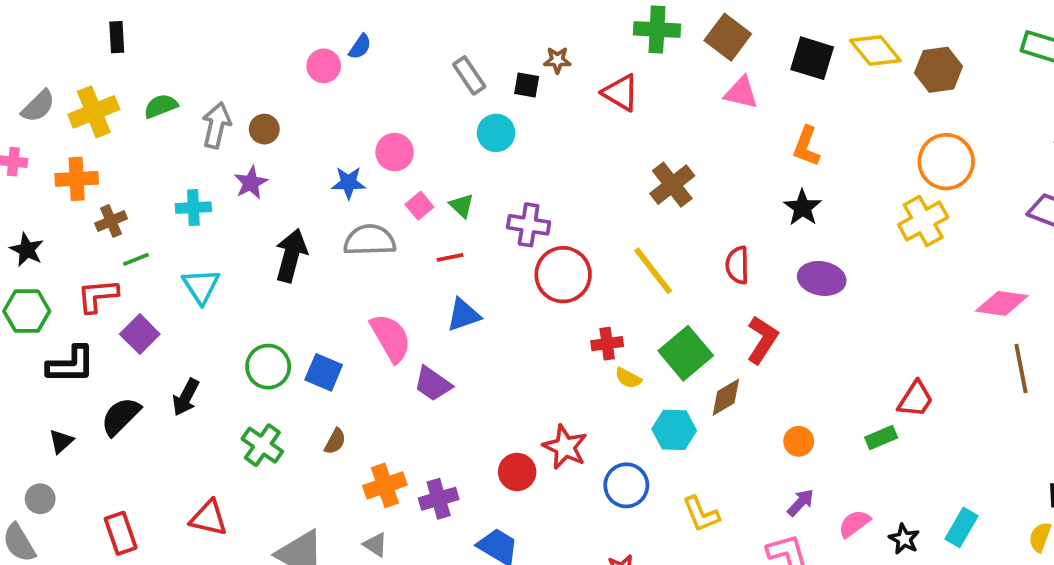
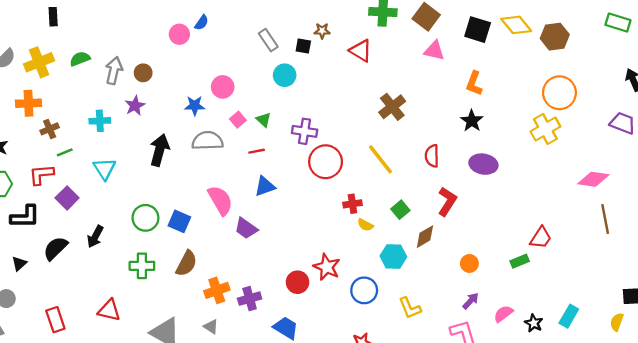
green square: (686, 353) -> (400, 210), size x0.6
brown semicircle: (335, 441) -> (186, 263), size x1.6
green cross: (262, 445) -> (142, 266), turned -35

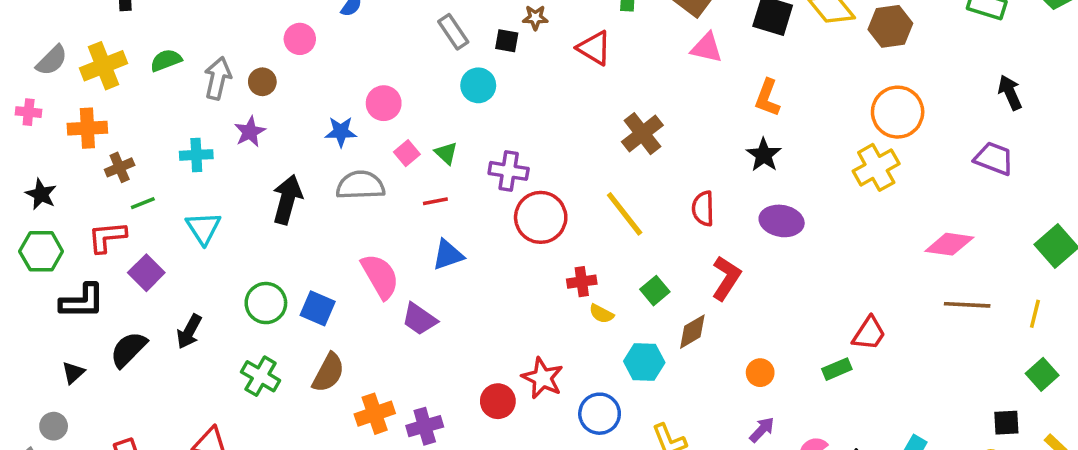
pink circle: (179, 34) -> (300, 39), moved
brown line: (605, 219) -> (967, 305), turned -76
green cross: (142, 266) -> (261, 376), turned 30

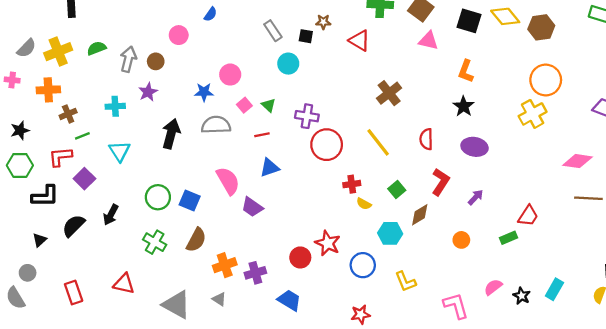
black star: (41, 194) -> (20, 130), turned 30
purple arrow: (762, 430) -> (476, 197), moved

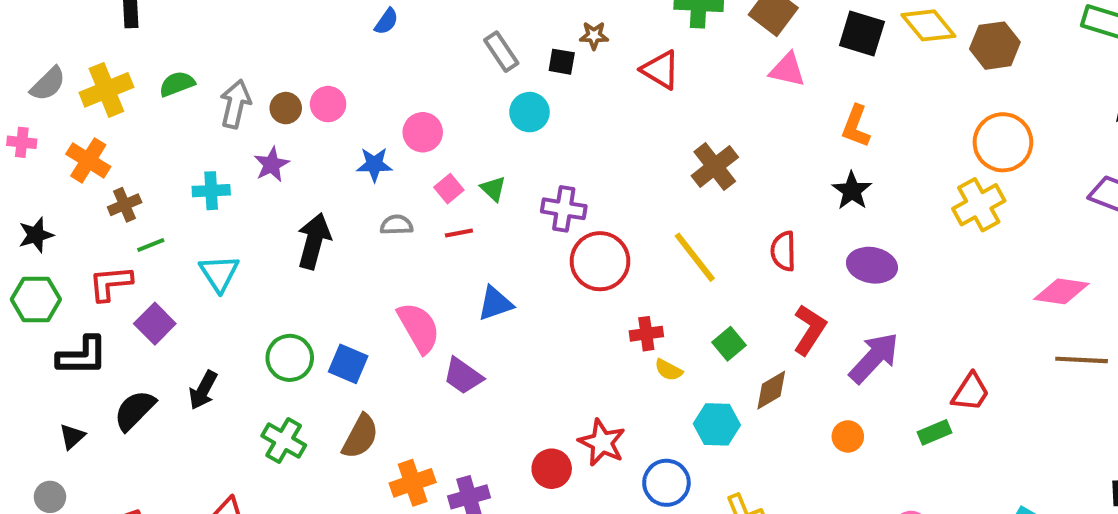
pink circle: (179, 35) -> (328, 104), moved
orange cross: (48, 90) -> (88, 160), turned 35
gray semicircle: (216, 125) -> (397, 225), size x0.6
red line: (262, 135) -> (459, 233), moved
purple arrow: (476, 197) -> (874, 358), size x1.8

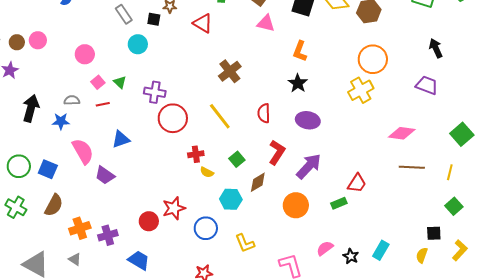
blue star: (374, 164) -> (61, 121), moved
orange circle: (848, 436) -> (296, 205), size x1.6
red star: (602, 442) -> (174, 208), turned 30

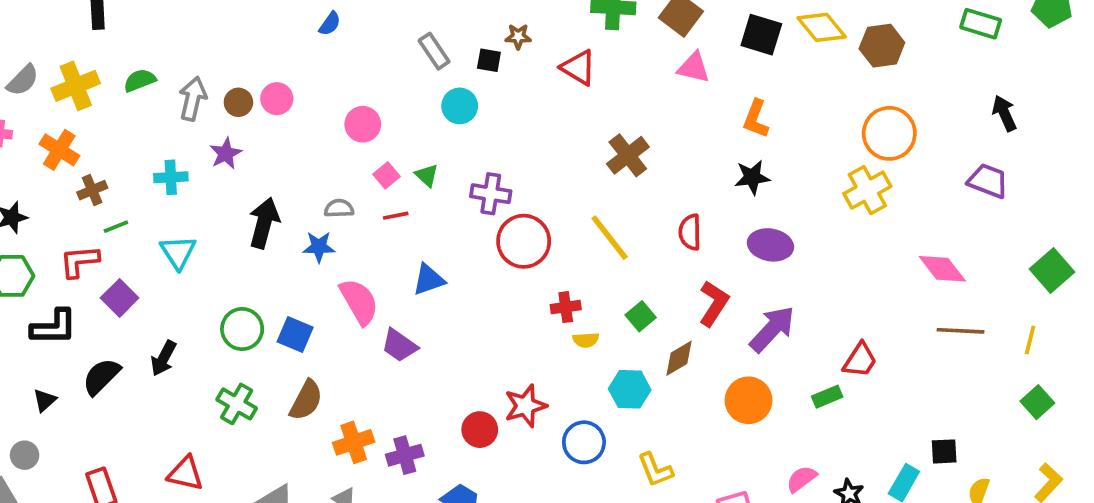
black star: (298, 83) -> (752, 177), turned 30
pink diamond: (402, 133) -> (942, 269), turned 44
yellow semicircle: (207, 172) -> (586, 340), turned -32
black square: (434, 233) -> (944, 451), moved

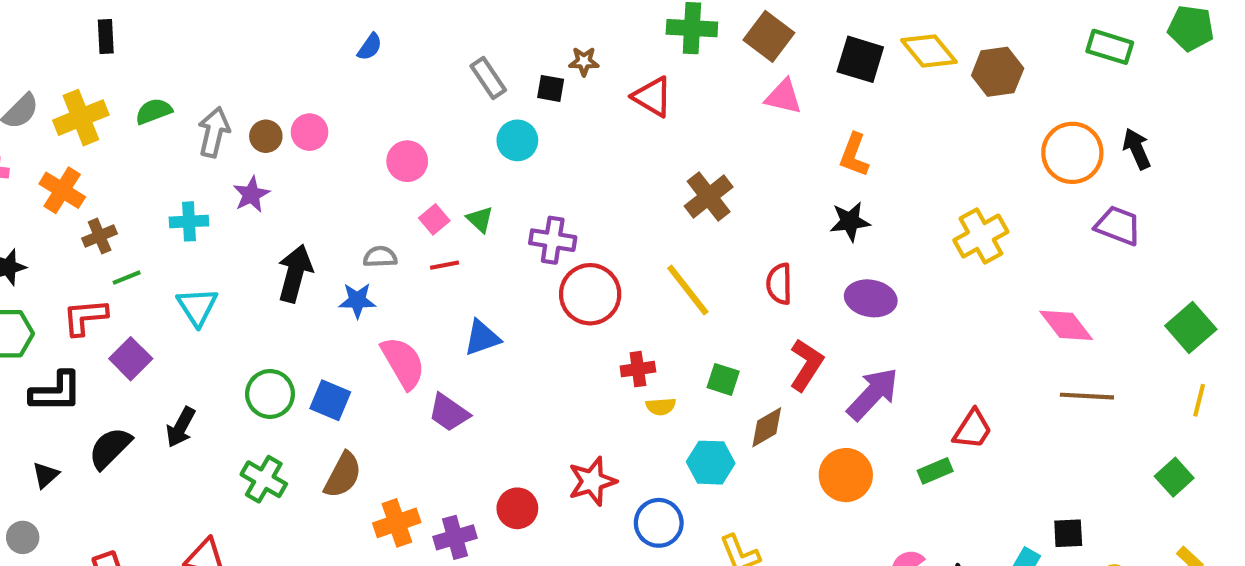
orange circle: (889, 133) -> (1072, 153), moved
green square: (641, 316) -> (723, 379), turned -32
yellow line: (1030, 340) -> (1199, 400), moved
red circle: (480, 430) -> (517, 508), moved

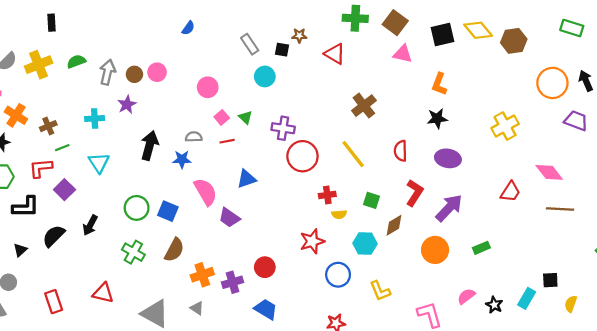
black square: (860, 59) -> (443, 34), turned -30
orange cross: (62, 190) -> (16, 115), moved
red trapezoid: (973, 429) -> (510, 192), moved
red star: (592, 481) -> (312, 241), moved

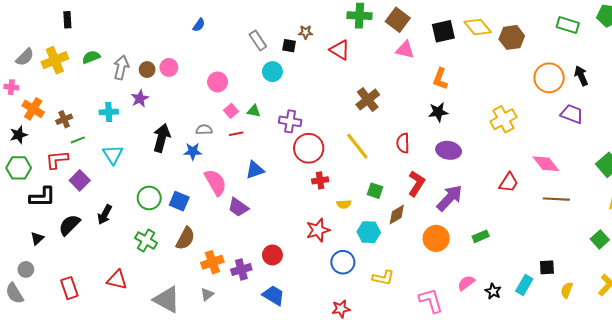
green triangle: (245, 117) -> (254, 111), turned -32
red cross: (327, 195) -> (320, 180), moved
yellow L-shape: (380, 291) -> (383, 278), turned -55
gray triangle: (197, 308) -> (207, 294), turned 48

